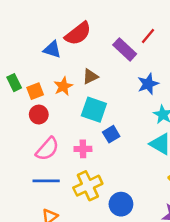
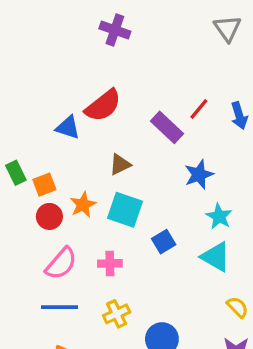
orange star: (63, 86) -> (83, 205), moved
blue square: (111, 134) -> (164, 242), moved
yellow cross: (88, 186) -> (117, 314), size x0.7

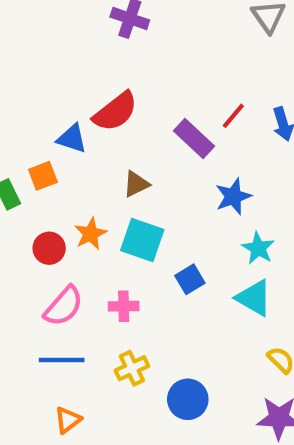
orange square: (44, 185) -> (43, 176), moved

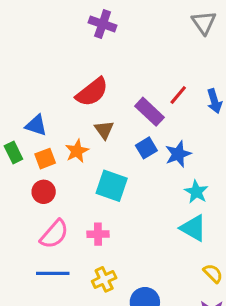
blue triangle: (72, 139) -> (36, 125), moved
orange square: (43, 176) -> (45, 159), moved
brown triangle: (136, 184) -> (104, 130), moved, turned -40
orange star: (91, 234) -> (77, 151), moved
blue square: (190, 279) -> (146, 148), moved

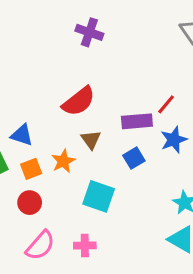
purple rectangle: (149, 112) -> (137, 121), turned -48
blue star: (178, 154) -> (174, 140), moved

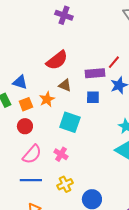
brown triangle: (91, 140) -> (65, 85), turned -32
blue square: (134, 158) -> (93, 97), turned 32
pink cross: (85, 246) -> (61, 154), turned 32

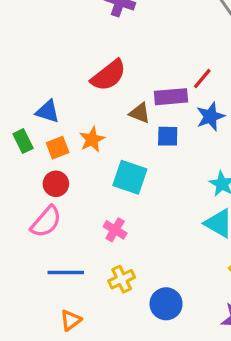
brown triangle: (65, 85) -> (140, 113), moved
pink semicircle: (32, 154) -> (46, 222), moved

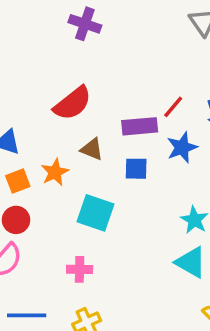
brown triangle: (140, 113) -> (92, 149), moved
pink cross: (115, 230) -> (80, 269), turned -30

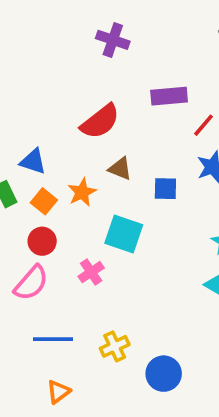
purple rectangle: (140, 126) -> (169, 96), moved
orange square: (18, 181) -> (44, 201), turned -30
pink cross: (80, 269) -> (91, 272), moved, turned -35

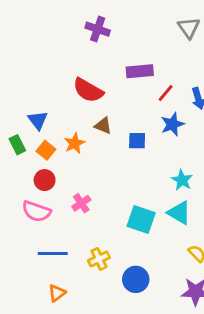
red semicircle: (100, 122) -> (88, 90), turned 68
blue triangle: (33, 161) -> (38, 120), turned 35
cyan square: (124, 234) -> (141, 220), moved
pink semicircle: (31, 283) -> (36, 211), turned 68

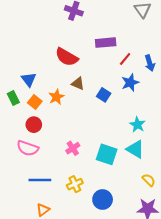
blue square: (137, 141) -> (104, 95), turned 32
pink cross: (81, 203) -> (73, 148), moved

